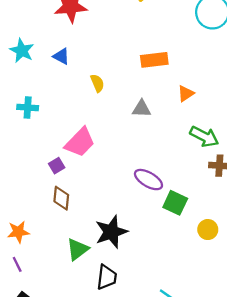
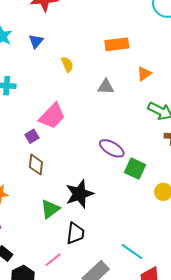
blue triangle: (61, 56) -> (36, 41), turned 42

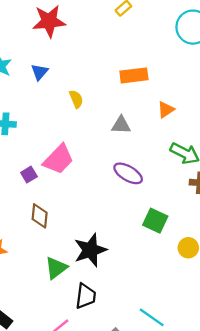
purple square: (32, 136) -> (29, 175), moved
purple ellipse: (112, 148) -> (128, 173), moved

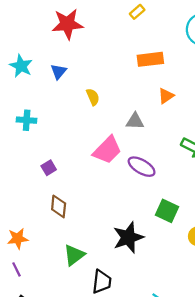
orange rectangle: (134, 75) -> (150, 59), moved
orange triangle: (166, 110) -> (166, 96), moved
pink trapezoid: (58, 159) -> (107, 150), moved
black star: (90, 250) -> (128, 237), moved

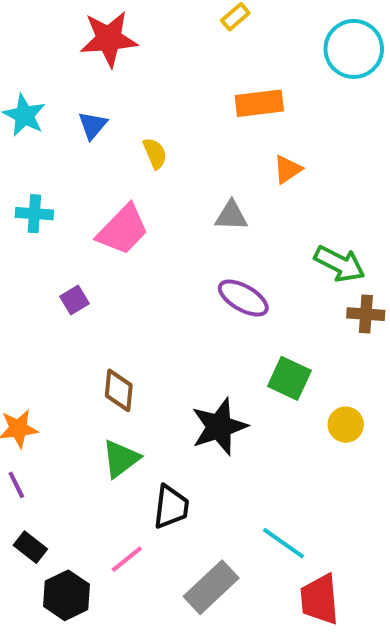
yellow semicircle: (93, 97) -> (155, 153), moved
pink trapezoid: (107, 150) -> (123, 230), moved
brown diamond: (59, 206) -> (119, 390), moved

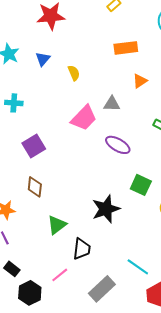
pink trapezoid: (123, 230) -> (84, 118), moved
purple square: (75, 300) -> (34, 146), size x1.6
brown diamond: (119, 390) -> (35, 187), moved

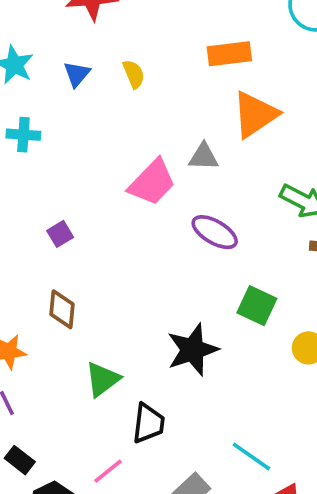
yellow semicircle: (74, 73) -> (134, 74), moved
orange triangle: (140, 81) -> (255, 114), size x1.8
cyan cross: (14, 103) -> (23, 135), moved
purple square: (34, 146) -> (60, 234), size x0.6

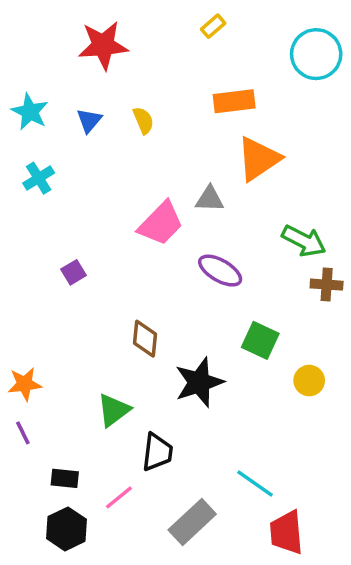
cyan cross: (23, 135) -> (39, 178), turned -36
brown diamond: (62, 309) -> (145, 339), moved
black rectangle: (20, 460) -> (65, 478), moved, turned -32

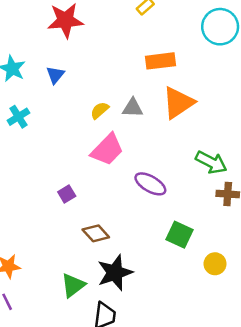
yellow semicircle: (143, 120) -> (100, 110), moved, turned -108
gray triangle: (210, 199) -> (133, 108), moved
purple square: (74, 272) -> (67, 194), moved
brown diamond: (145, 339) -> (96, 233), turned -48
black star: (199, 382) -> (115, 273), moved

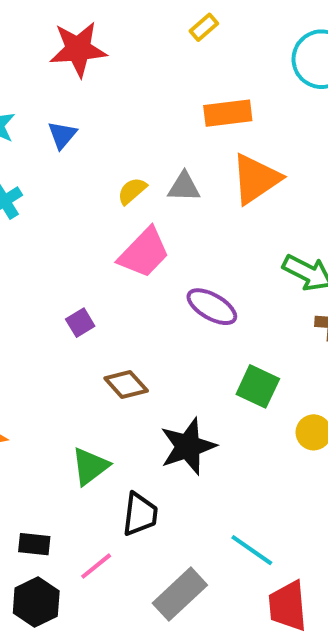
black star: (115, 273) -> (188, 446), moved

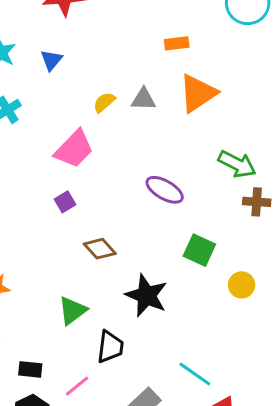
orange rectangle: (228, 113) -> (177, 43), size x0.7
pink trapezoid: (144, 253) -> (74, 149), moved
black star: (188, 446) -> (146, 295), turned -30

